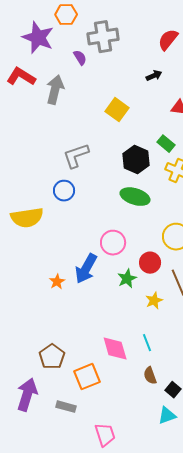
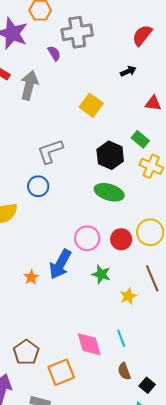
red circle: (150, 263) -> (121, 239), moved
green star: (127, 279) -> (101, 274), turned -30

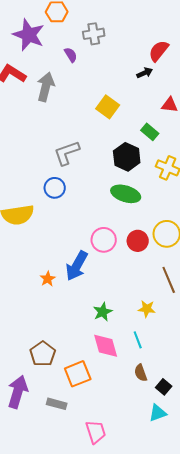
gray cross: (77, 32) -> (94, 34), size x0.7
red semicircle: (142, 35) -> (159, 51), moved
green rectangle: (140, 139) -> (150, 132), moved
green star: (101, 274) -> (103, 312), moved, turned 30
yellow star: (128, 296) -> (147, 309), moved, turned 30

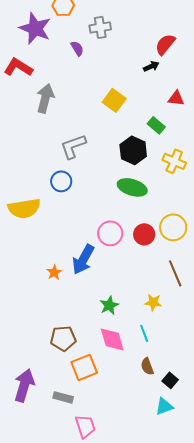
gray arrow: (46, 87) -> (45, 98), moved
brown pentagon: (43, 354) -> (63, 338), moved, turned 30
pink trapezoid: (96, 432) -> (85, 426), moved

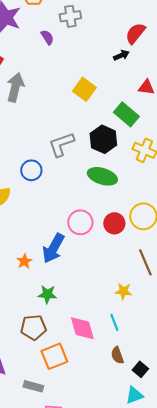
green rectangle: (156, 125) -> (126, 114), size x1.4
gray L-shape: (73, 146) -> (61, 144), moved
green star: (109, 305) -> (47, 294), moved, turned 30

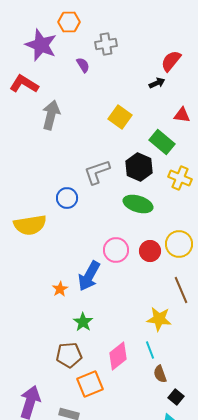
yellow star: (123, 291) -> (159, 319), size x1.4
green star: (47, 294) -> (83, 322), turned 30
pink diamond: (82, 328) -> (118, 356), turned 68
brown semicircle: (117, 355) -> (160, 374), moved

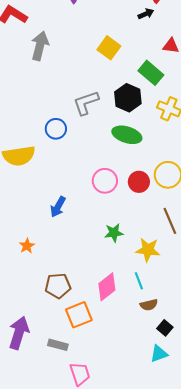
blue arrow: (89, 276) -> (58, 207), moved, size x0.7
orange star: (60, 289) -> (27, 246), moved
green star: (83, 322) -> (114, 233), moved, turned 30
brown semicircle: (160, 374) -> (149, 305), turned -84

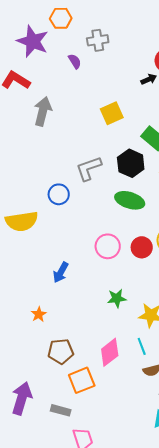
yellow square: (109, 48) -> (112, 113), turned 30
orange star: (27, 246) -> (39, 314), moved

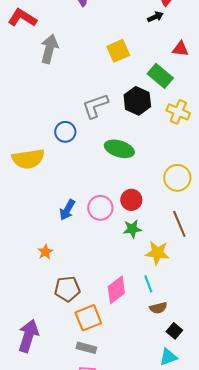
green ellipse: (130, 200) -> (119, 149), moved
pink circle: (108, 246) -> (100, 208), moved
red circle: (142, 247) -> (131, 200), moved
green star: (117, 298) -> (132, 229), moved
gray rectangle: (61, 410) -> (86, 348), moved

